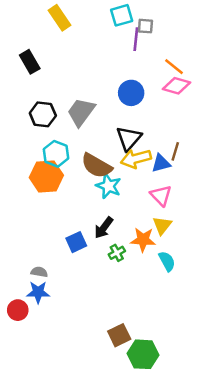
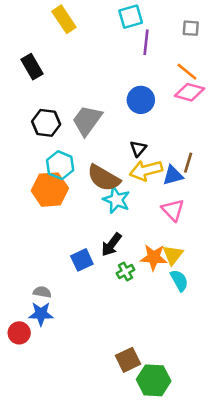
gray square: (145, 26) -> (191, 28), moved
black triangle: (129, 138) -> (138, 149), size x0.6
yellow triangle: (162, 225) -> (173, 255), moved

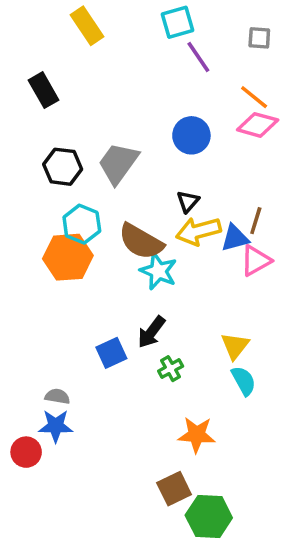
purple line: (146, 42) -> (198, 57), turned -40
pink triangle: (173, 210) -> (256, 261), moved, turned 45
orange star: (154, 257) -> (197, 435), moved

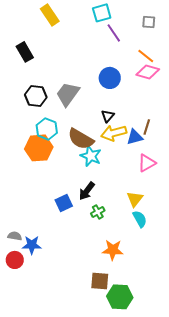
pink triangle: (256, 261) -> (147, 163), moved
gray semicircle: (57, 396) -> (15, 236), moved
brown square: (174, 489) -> (100, 281), turned 30

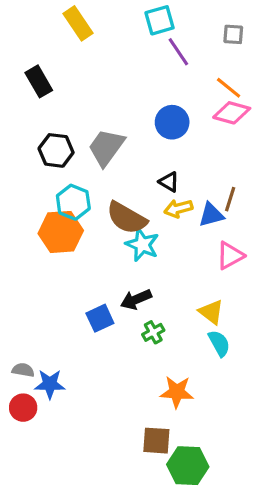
black triangle: (108, 116) -> (169, 182), turned -40
yellow arrow: (114, 133) -> (178, 208), size x0.7
black arrow: (87, 191) -> (136, 299), turned 30
yellow triangle: (135, 199) -> (211, 312), turned -30

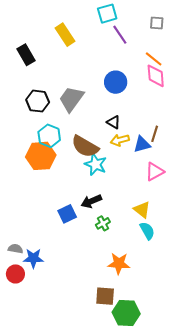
yellow rectangle: (78, 23) -> (65, 35), moved
pink diamond: (232, 113) -> (156, 76), turned 70

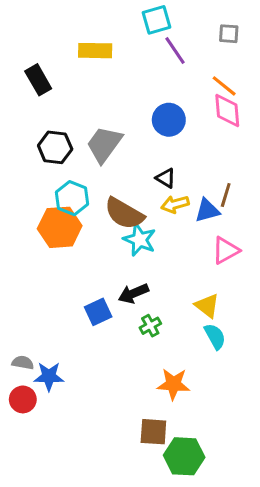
yellow rectangle: (65, 35) -> (95, 51), turned -55

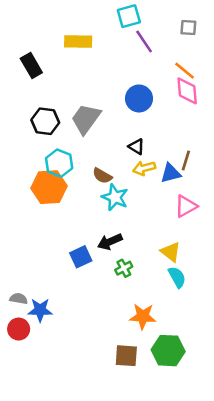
brown semicircle: (124, 213) -> (102, 176), size x0.6
green hexagon: (184, 456) -> (168, 351), moved

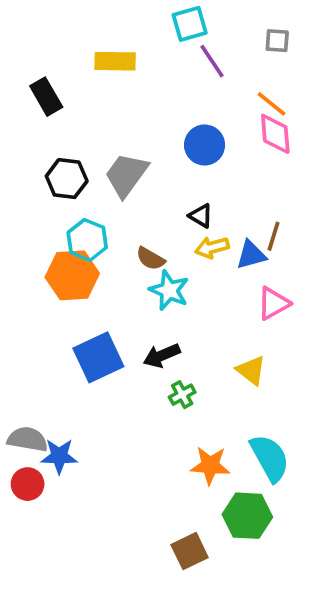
blue square: (81, 257) -> (98, 357), moved, size x1.5
cyan semicircle: (177, 277) -> (270, 458), moved, size x1.5
gray semicircle: (19, 299) -> (28, 439), size x1.5
brown square: (126, 356) -> (190, 551), moved, turned -30

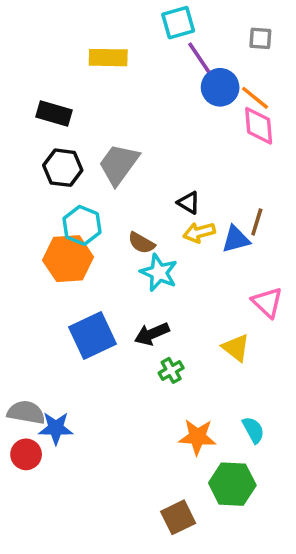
black rectangle: (46, 97) -> (54, 114), moved, turned -44
blue circle: (205, 145) -> (220, 87), moved
pink triangle: (273, 303) -> (267, 302), moved, turned -48
cyan semicircle: (270, 458) -> (253, 430), size x0.6

